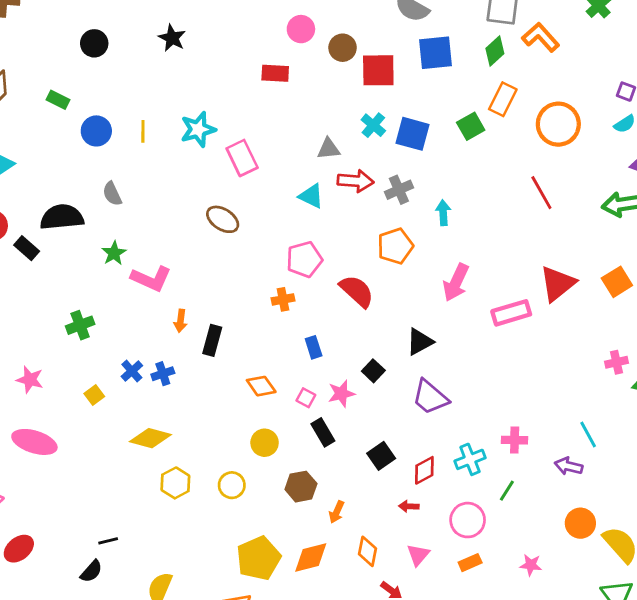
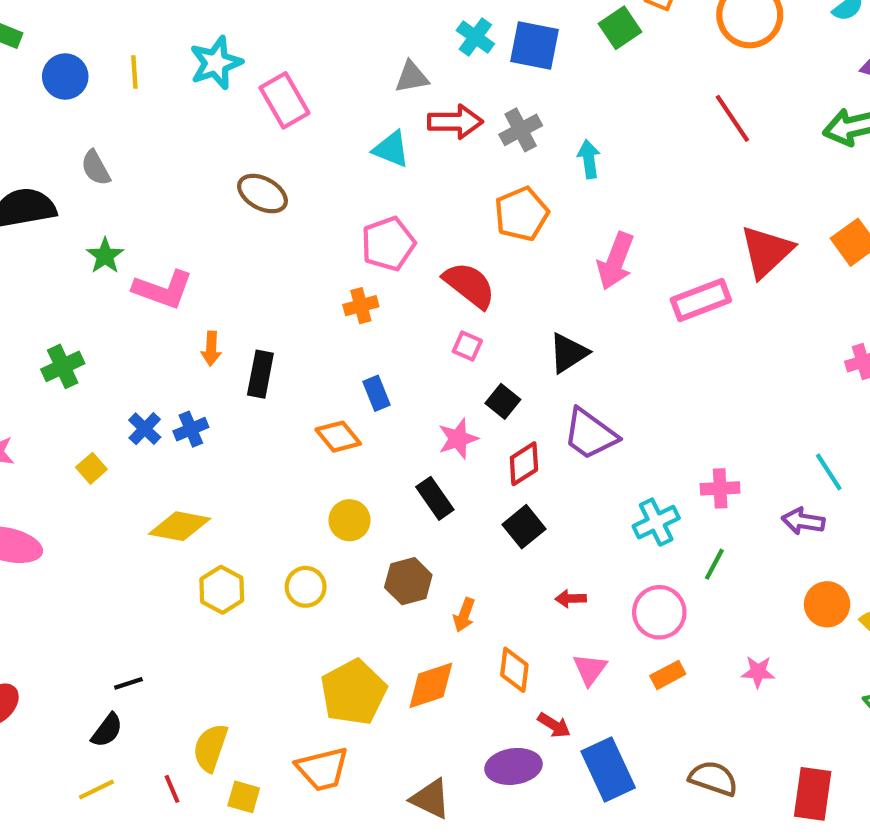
blue rectangle: (314, 347) -> (377, 393), moved
pink square: (306, 398) -> (467, 346), moved
red diamond: (424, 470) -> (524, 464), moved

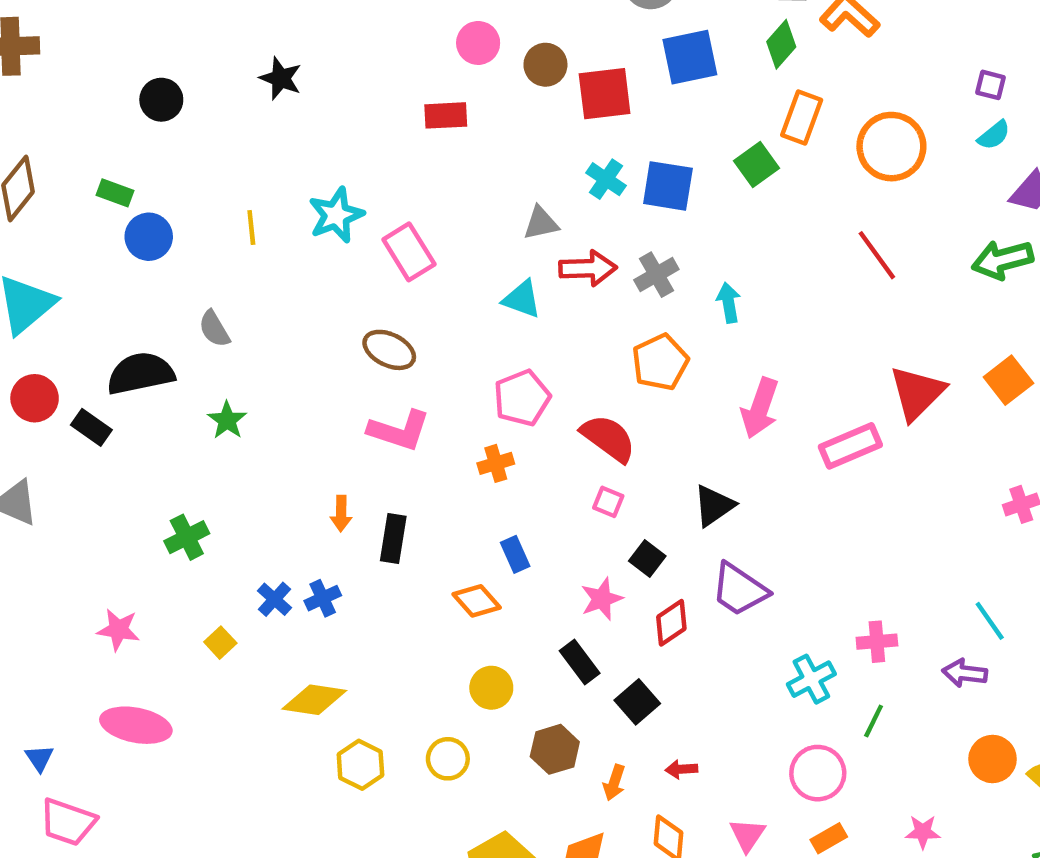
blue circle: (65, 77) -> (149, 237), moved
pink L-shape: (163, 289) -> (399, 430), moved
black square: (524, 527) -> (637, 702), moved
red arrow: (571, 599) -> (681, 769), moved

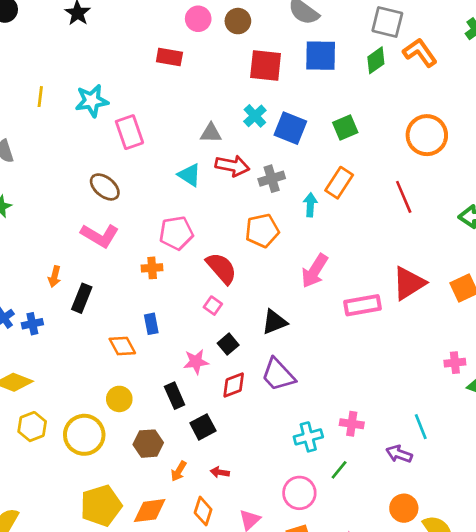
brown circle: (545, 65) -> (238, 21), moved
orange rectangle: (802, 118) -> (339, 183), moved
yellow circle: (448, 759) -> (84, 435), size x1.6

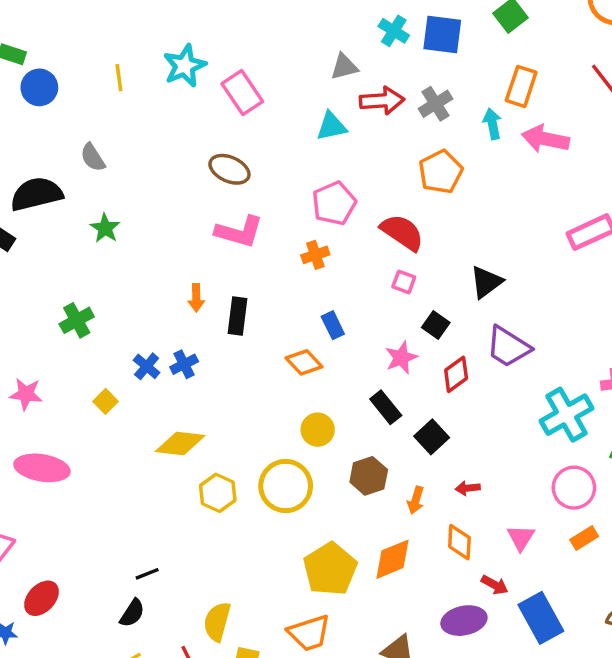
cyan triangle: (189, 175) -> (331, 126), turned -30
pink arrow: (315, 271) -> (545, 139), moved, turned 84
cyan cross: (308, 437) -> (567, 415), size x1.4

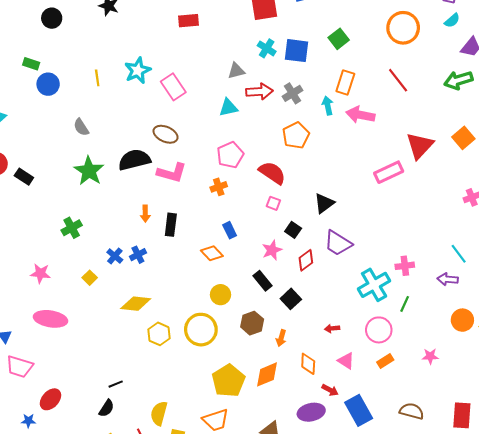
black semicircle: (36, 194) -> (134, 160), moved
green star: (105, 228) -> (89, 171), size x1.6
red arrow: (468, 488) -> (332, 328), moved
pink triangle: (521, 538) -> (346, 361), turned -30

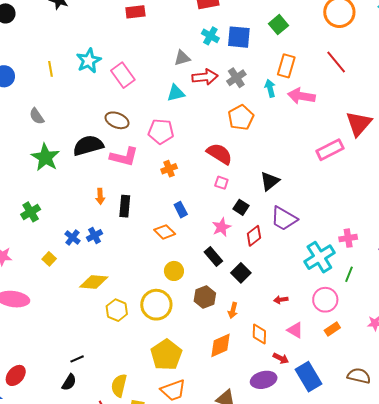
pink pentagon: (230, 155) -> (161, 131), moved, turned 30
yellow pentagon: (228, 381) -> (166, 355), moved

